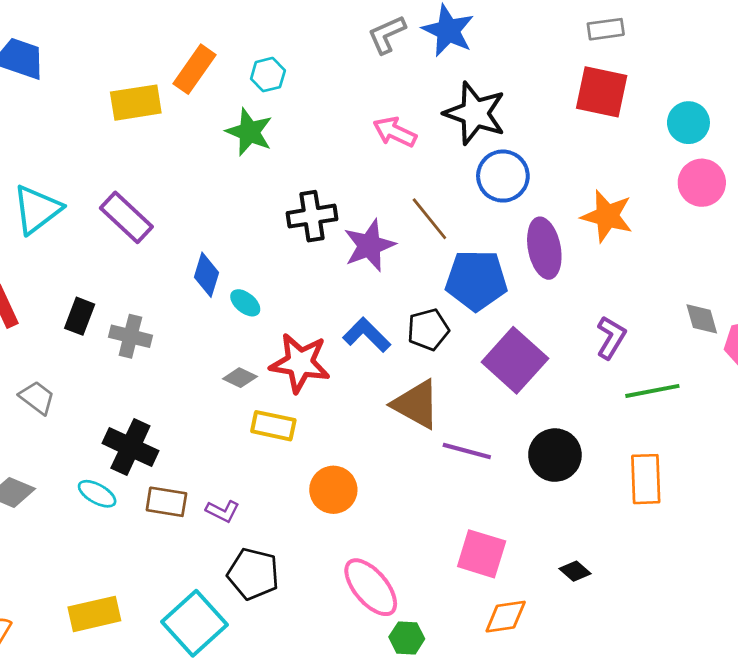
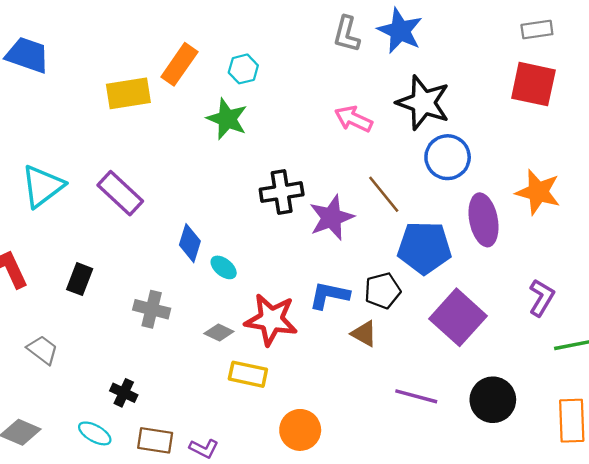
gray L-shape: (387, 35) -> (347, 34), turned -51
blue L-shape: (367, 335) -> (329, 295), turned -33
gray cross: (130, 336) -> (152, 309), moved
brown triangle: (416, 404) -> (364, 334), moved, size x0.6
black cross: (130, 447) -> (124, 393), size x0.6

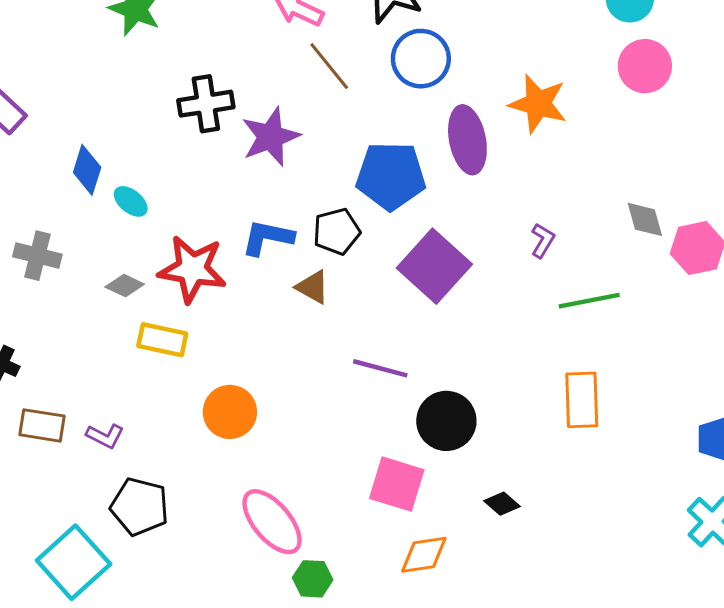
brown line: (384, 194) -> (329, 66), moved
purple L-shape: (542, 298) -> (543, 241), size x0.7
black circle: (493, 400) -> (446, 421), moved

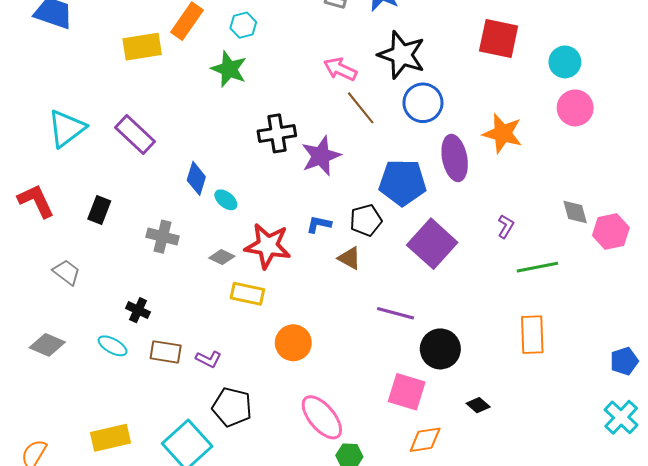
blue L-shape: (268, 238) -> (319, 224), size x0.7

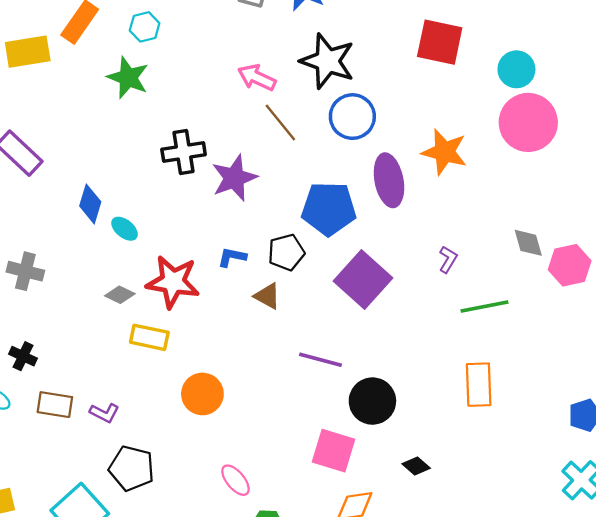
pink circle: (575, 108) -> (528, 122), size x1.4
gray cross: (163, 237) -> (25, 271), moved
pink ellipse: (322, 417) -> (235, 480), size x0.6

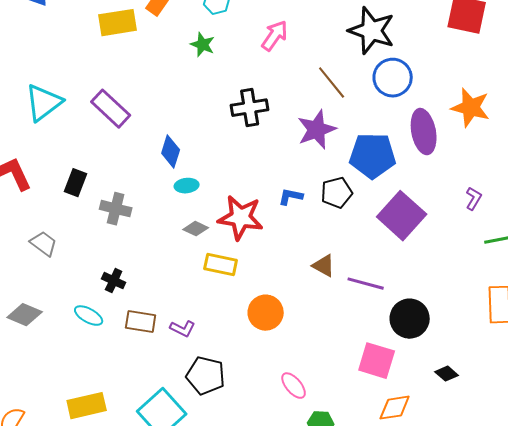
green star: (128, 78) -> (203, 45), size x0.7
pink arrow: (257, 78) -> (275, 36), moved, turned 100
purple star: (234, 178) -> (317, 130), moved
cyan ellipse: (125, 229) -> (187, 186), moved, turned -45
brown triangle: (267, 296) -> (324, 266), moved

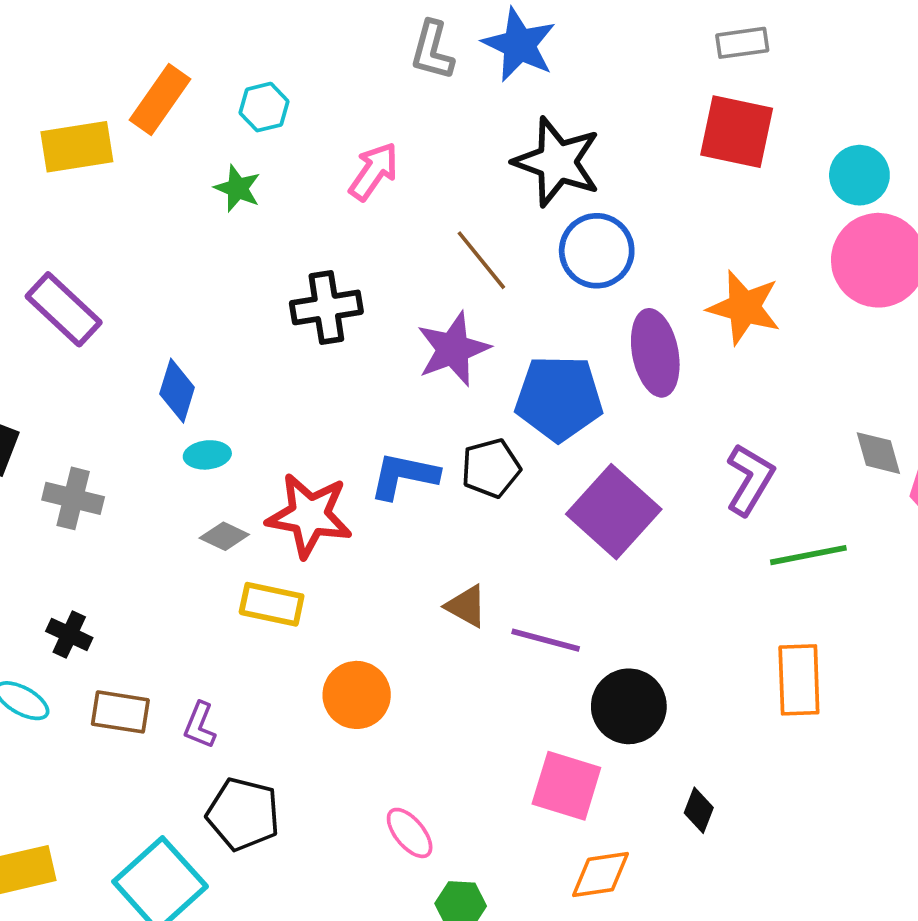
blue L-shape: (291, 197) -> (404, 476), size x1.5
purple L-shape: (474, 199) -> (750, 479), size x1.6
purple L-shape: (183, 329) -> (200, 725), turned 85
black diamond: (447, 374) -> (699, 810), turned 70

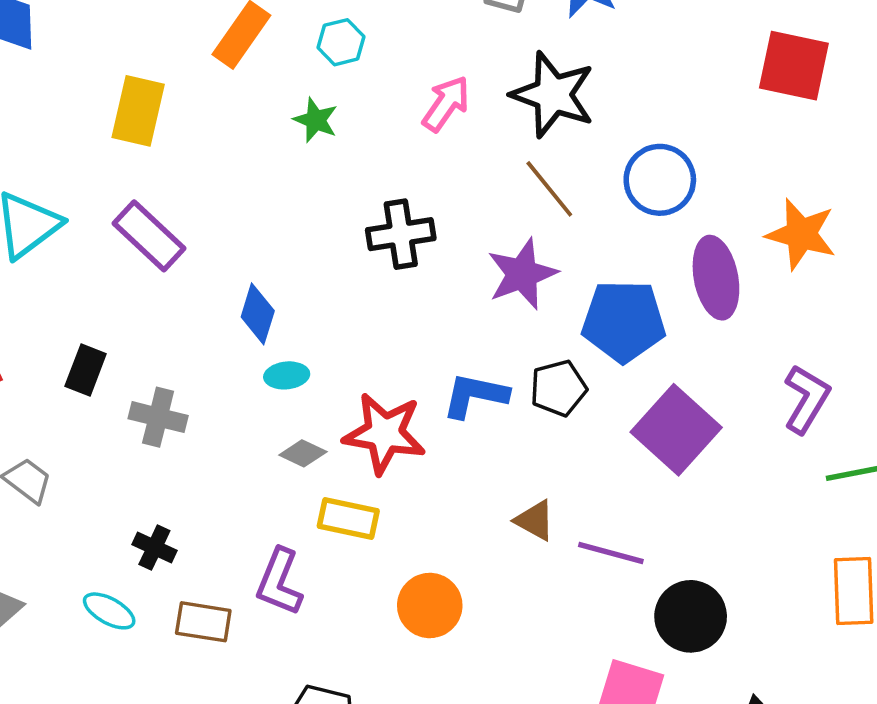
yellow rectangle: (77, 147) -> (138, 111), moved, turned -68
black star: (557, 162) -> (553, 95), moved
purple L-shape: (200, 725) -> (279, 582), moved, size x1.5

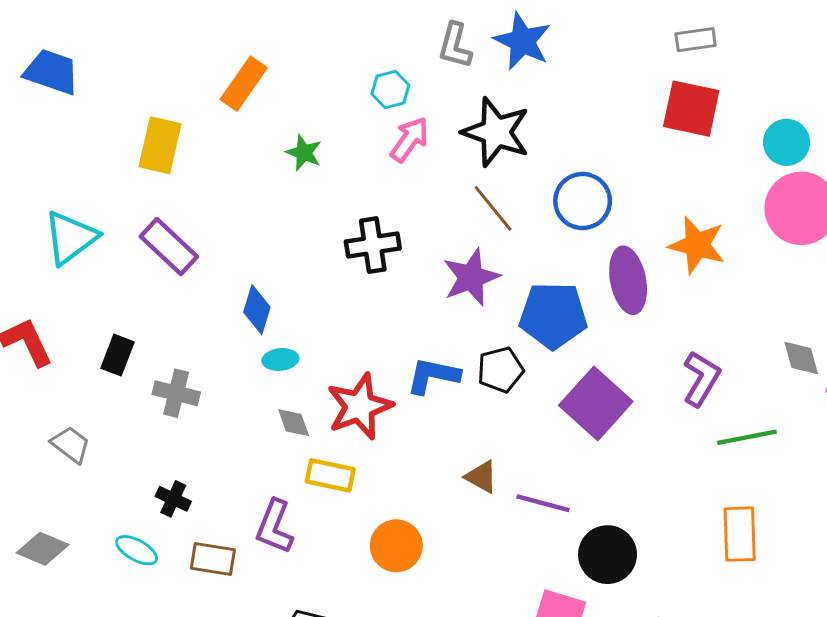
cyan hexagon: (341, 42) -> (390, 90), moved
red star: (384, 433) -> (360, 406), turned -30
gray diamond: (303, 453) -> (294, 423), turned 45

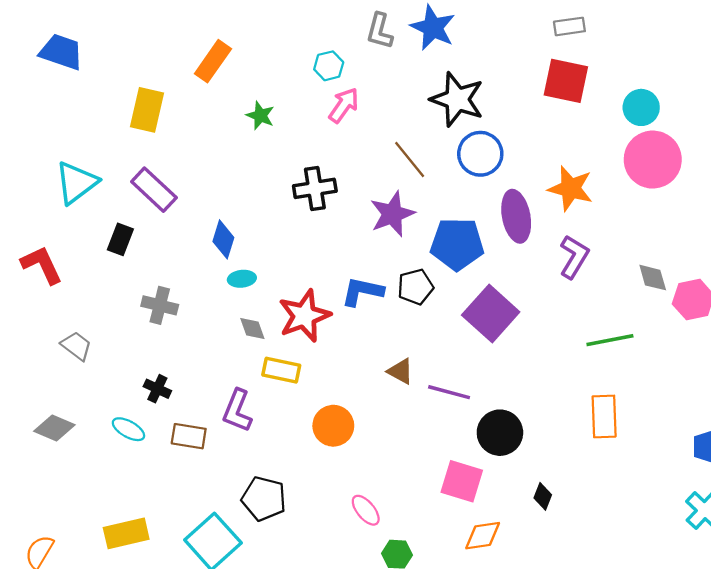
black star: (496, 132) -> (457, 99), moved
black rectangle: (117, 355) -> (120, 239), moved
purple L-shape: (701, 379) -> (574, 257), moved

